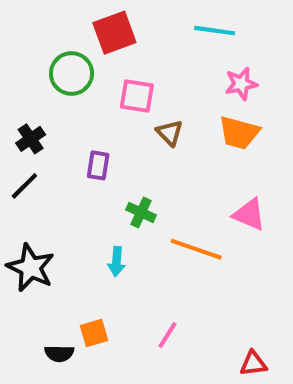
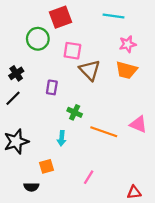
brown triangle: (170, 133) -> (90, 70), size x1.5
pink triangle: (249, 214) -> (138, 124), moved
black star: (31, 268) -> (16, 142), turned 30
orange square: (94, 333) -> (46, 166), moved

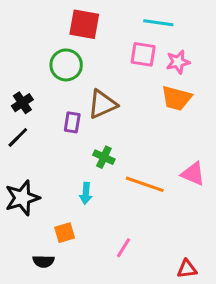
red square: (61, 17) -> (84, 24), turned 30
green circle: (38, 39) -> (66, 65), moved
pink square: (72, 51) -> (143, 54), moved
brown triangle: (90, 70) -> (102, 104), moved, turned 50

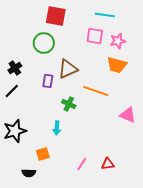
orange line: (145, 184) -> (96, 91), moved
red triangle: (187, 269) -> (108, 164), moved

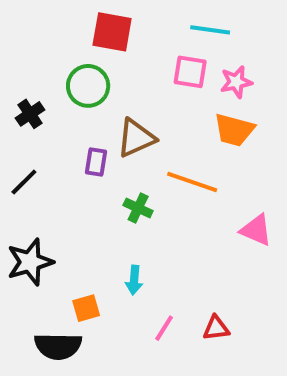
black cross: (15, 68) -> (30, 114), moved
cyan arrow: (57, 128) -> (134, 280), moved
black semicircle: (29, 173) -> (58, 346), size x1.6

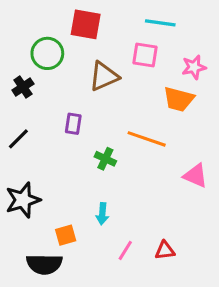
pink star: (236, 82) -> (194, 67), moved
green circle: (88, 86) -> (47, 53), moved
brown triangle: (136, 138) -> (104, 76), moved

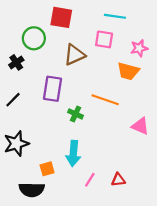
purple rectangle: (73, 124) -> (52, 89), size x1.6
cyan arrow: (102, 214) -> (73, 153), size x1.6

